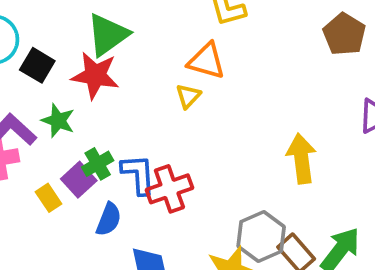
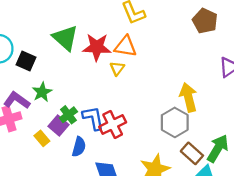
green triangle: (108, 35) -> (65, 38), turned -36
red star: (95, 75) -> (97, 47), moved
green star: (58, 121) -> (42, 92), turned 30
gray hexagon: (261, 236) -> (175, 122), moved

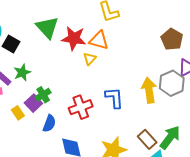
brown pentagon: (205, 21) -> (172, 39), moved
blue L-shape: (93, 118) -> (114, 98), moved
gray hexagon: (175, 122) -> (172, 83), moved

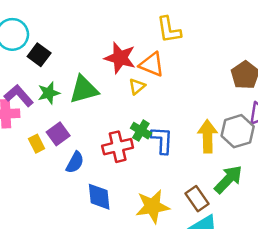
green triangle: (47, 27) -> (84, 90), moved, turned 50
green cross: (43, 95) -> (141, 131), moved, turned -35
green arrow: (170, 137) -> (228, 179), moved

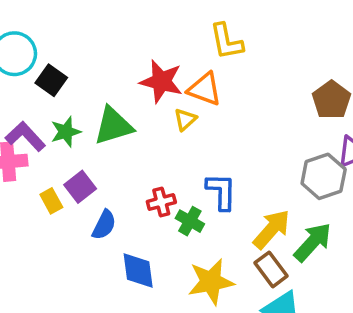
green cross: (141, 131) -> (190, 221), moved
yellow arrow: (208, 136) -> (272, 229), moved, turned 44
red cross: (118, 147) -> (161, 202), size x0.7

